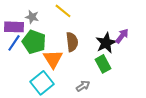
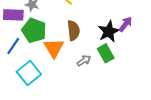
blue line: (14, 43) -> (13, 46), moved
cyan square: (42, 83) -> (29, 73), moved
gray arrow: (83, 86) -> (84, 61), moved

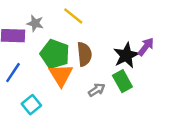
green pentagon: (34, 30) -> (55, 54), moved
cyan square: (29, 73) -> (31, 105), size x0.7

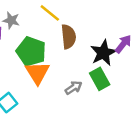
brown semicircle: (84, 54) -> (68, 37), moved

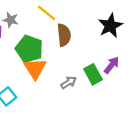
purple arrow: (123, 44) -> (112, 65), moved
black star: (103, 53) -> (110, 26), moved

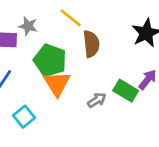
green rectangle: (93, 74) -> (126, 91), turned -30

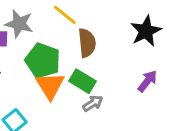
gray star: (28, 26) -> (19, 24), size x1.4
green rectangle: (126, 91) -> (82, 81), moved

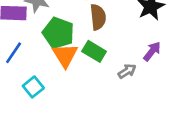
gray arrow: (93, 103) -> (127, 71), moved

